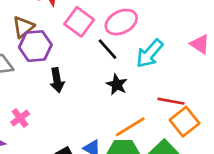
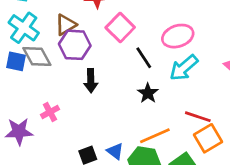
pink ellipse: (121, 22) -> (178, 36), moved

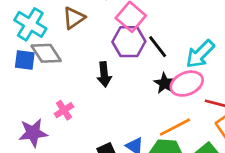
pink ellipse: (178, 36) -> (187, 84), moved
purple hexagon: (75, 45) -> (129, 42), moved

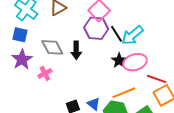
gray diamond: (46, 53) -> (52, 47), moved
cyan arrow: (200, 54) -> (132, 35), moved
purple star: (33, 133) -> (22, 59), moved, turned -30

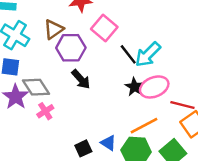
purple hexagon: (96, 28) -> (71, 48), moved
gray diamond: (52, 47) -> (36, 87), moved
black arrow: (76, 50) -> (81, 79), turned -36

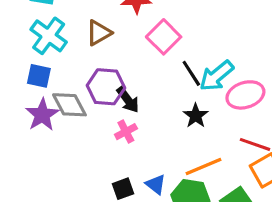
purple hexagon: (71, 48) -> (106, 87), moved
pink ellipse: (154, 87) -> (245, 95), moved
pink cross: (45, 111) -> (126, 132), moved

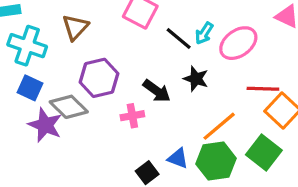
blue square: (39, 76) -> (30, 88), turned 30
cyan arrow: (217, 76) -> (204, 33), size x0.6
black arrow: (128, 100) -> (157, 91), moved
pink cross: (126, 132) -> (132, 116), turned 35

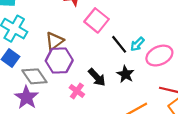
brown triangle: (75, 27) -> (54, 41), moved
pink cross: (132, 116) -> (77, 91), turned 35
purple star: (45, 125) -> (27, 97), moved

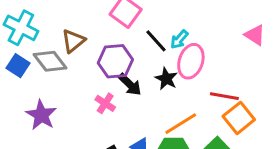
pink ellipse: (159, 56) -> (191, 61), moved, turned -45
purple hexagon: (59, 61) -> (115, 61), moved
gray diamond: (34, 76) -> (50, 61), moved

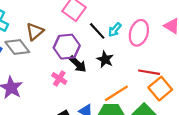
pink ellipse: (191, 61) -> (139, 33), moved

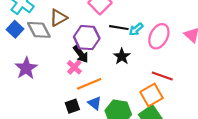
black line: (97, 31) -> (119, 28), turned -48
black arrow: (78, 64) -> (81, 54), moved
orange square: (160, 89) -> (152, 95), moved
orange line: (116, 93) -> (89, 84), moved

